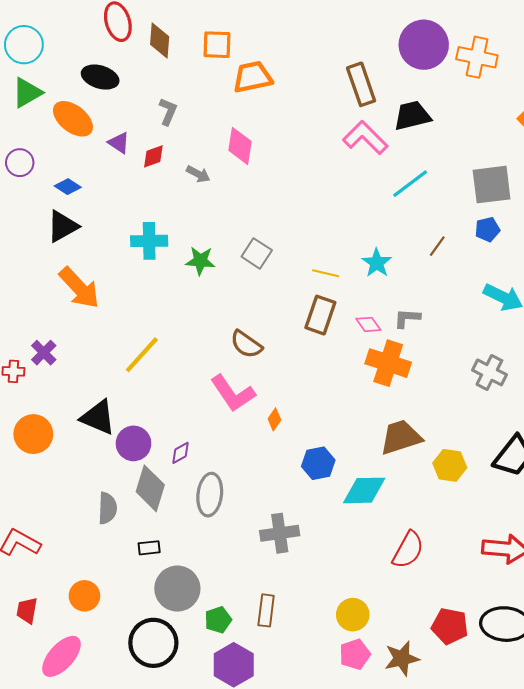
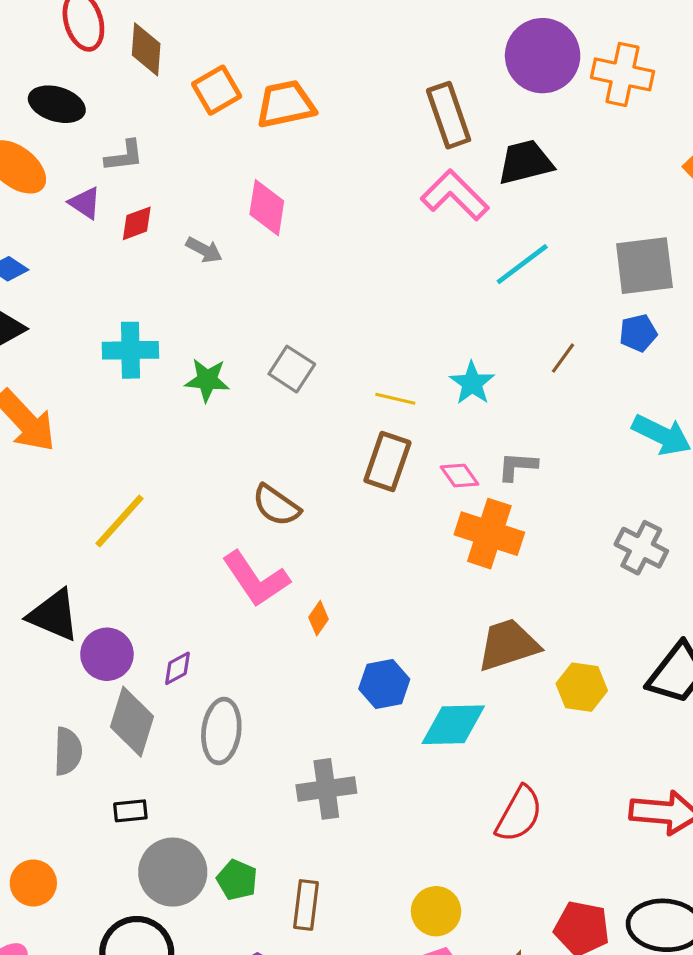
orange square: (217, 45) -> (217, 90), moved, turned -32
gray L-shape: (168, 111) -> (124, 156), moved, turned 60
green pentagon: (218, 620) -> (237, 880), moved, turned -30

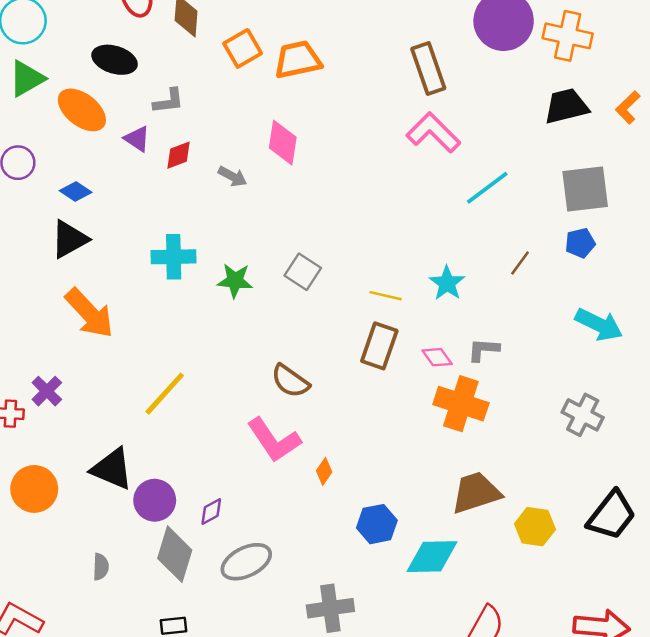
black trapezoid: (525, 162) -> (566, 106), moved
gray ellipse: (221, 731) -> (246, 562), turned 57
gray semicircle: (68, 751) -> (101, 567), moved, size x0.7

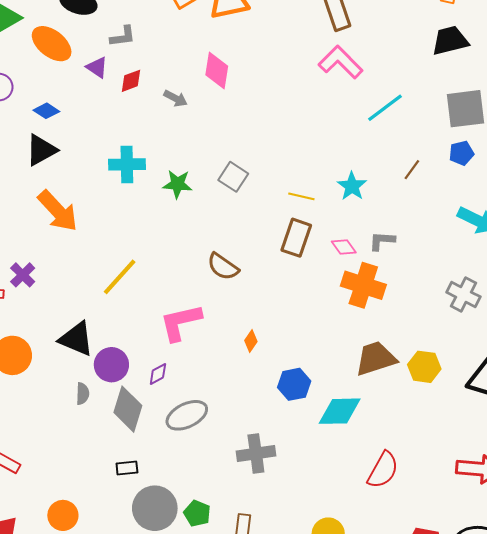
pink L-shape: (274, 440) -> (181, 322), moved, turned 111
yellow hexagon: (535, 527) -> (424, 367), moved
gray semicircle: (101, 567) -> (83, 394), moved

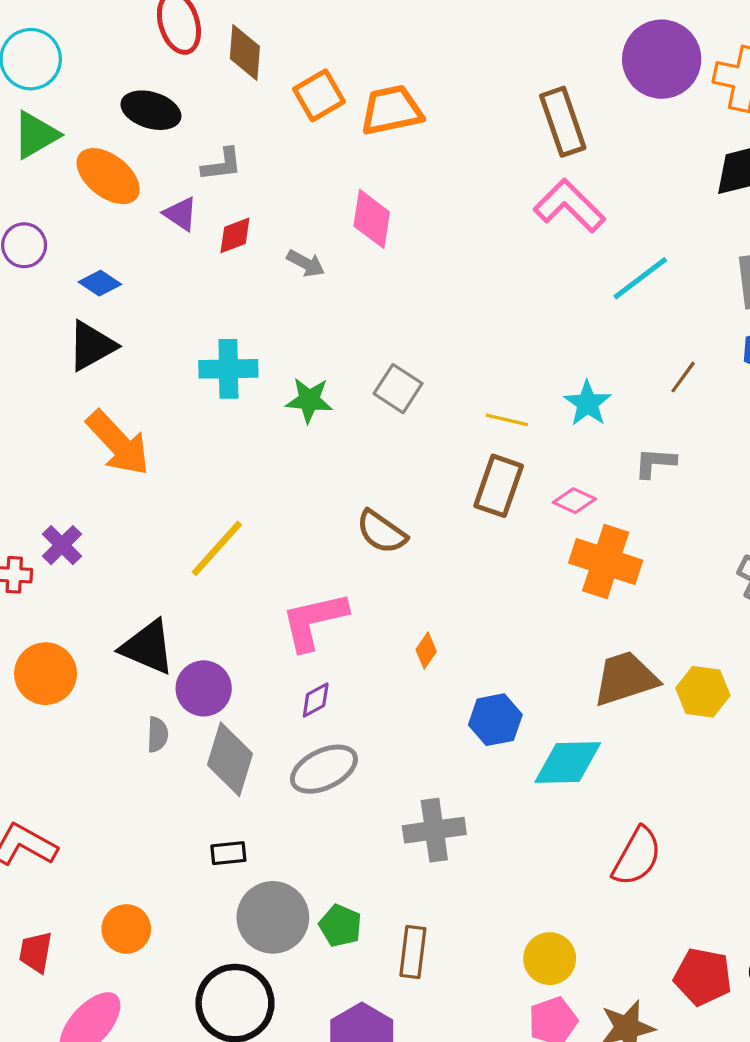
gray L-shape: (382, 241) -> (655, 463), moved
pink diamond: (344, 247) -> (574, 501), turned -30
purple diamond: (158, 374) -> (316, 700), moved

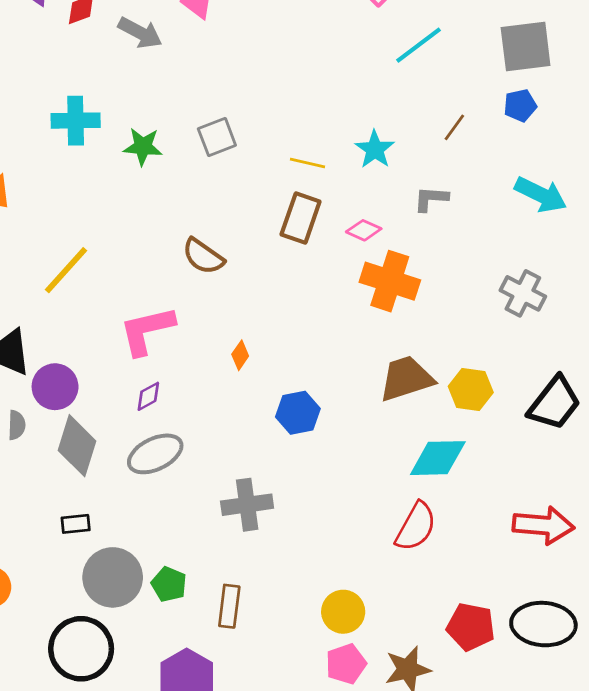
gray arrow: (306, 263) -> (140, 33), size x1.4
gray square: (398, 389) -> (217, 137), turned 36
cyan diamond: (568, 763) -> (438, 458), moved

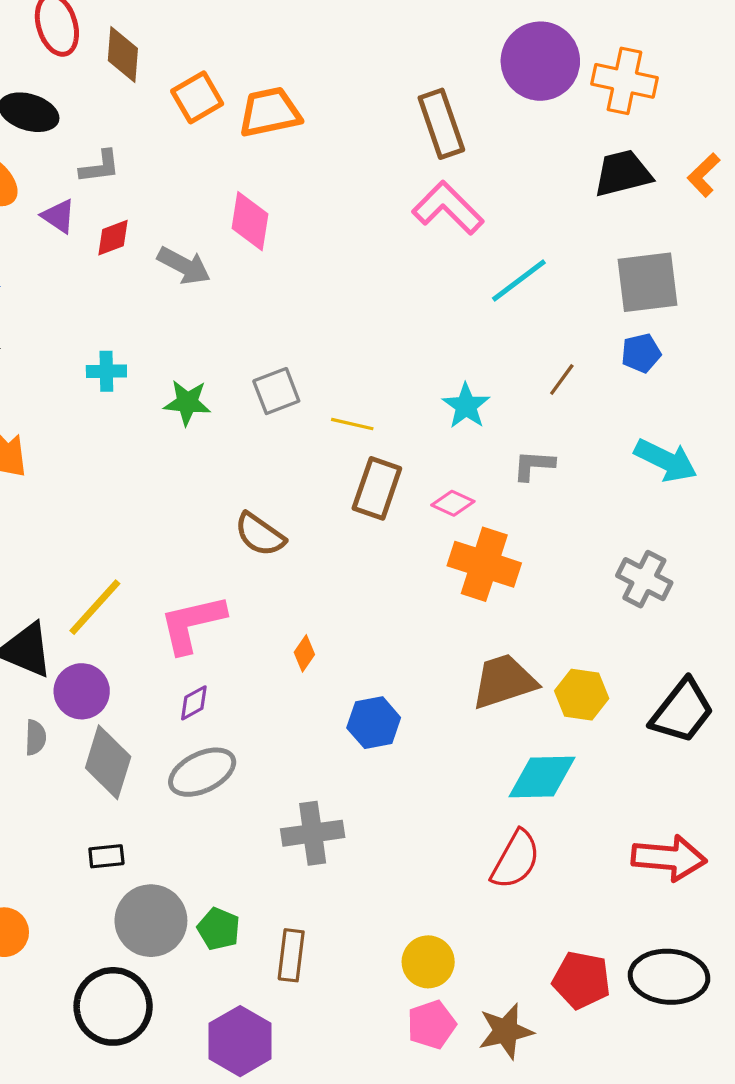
cyan cross: (76, 121) -> (106, 371), size x0.7
yellow line: (307, 163) -> (352, 424), moved
yellow line: (66, 270) -> (95, 607), moved

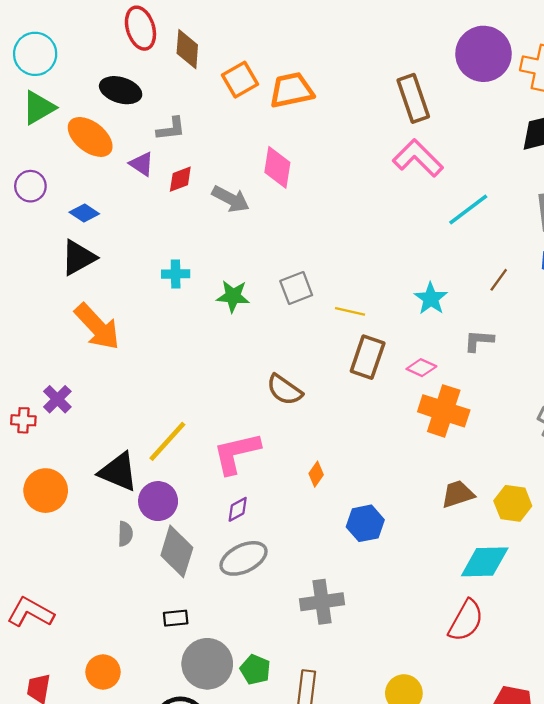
brown trapezoid: (504, 681) -> (458, 494), size x0.7

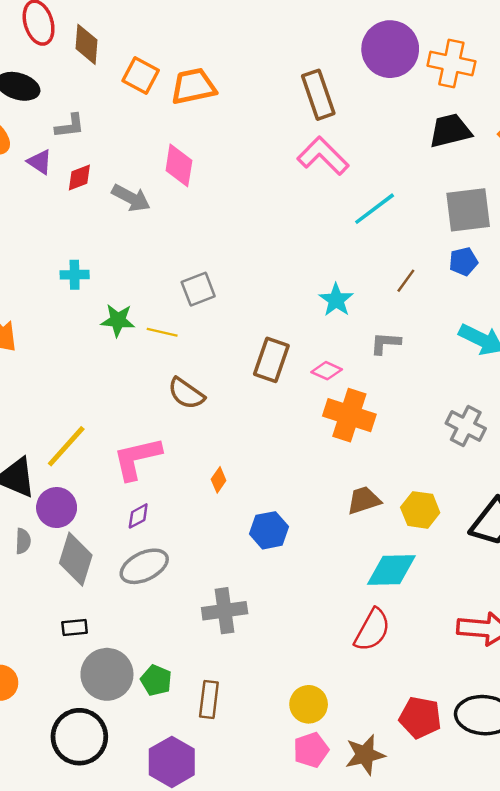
orange square: (240, 80) -> (141, 75), turned -32
green star: (233, 296) -> (118, 320), moved
yellow line: (350, 311) -> (162, 332), moved

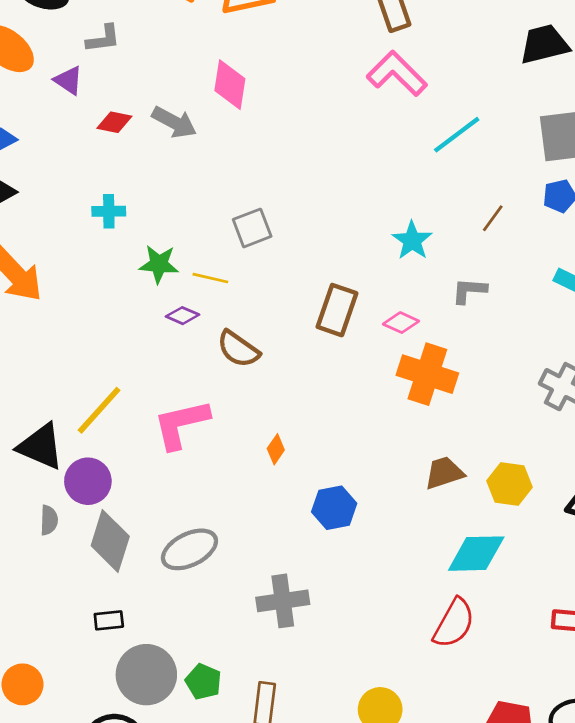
red diamond: (79, 177) -> (114, 122), moved, turned 32
purple diamond: (138, 516) -> (183, 316), moved, turned 52

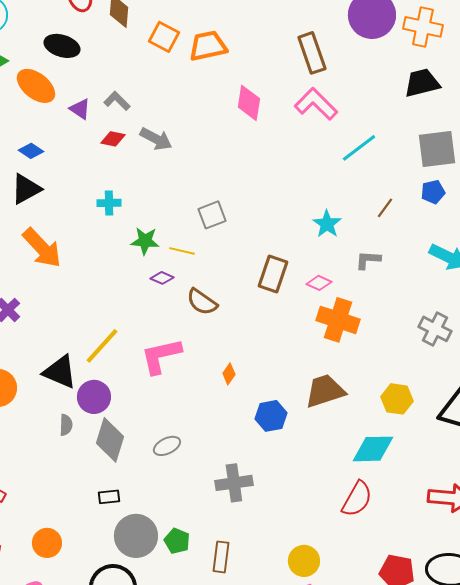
gray L-shape: (103, 39) -> (117, 101), moved, turned -128
pink diamond: (230, 85) -> (249, 103), moved
brown trapezoid: (444, 473) -> (325, 391), moved, size x1.4
gray ellipse: (189, 549) -> (167, 446), size x0.7

